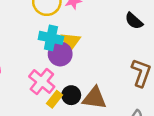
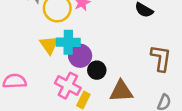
yellow triangle: (70, 42) -> (49, 45), moved
black circle: (71, 95) -> (97, 70), moved

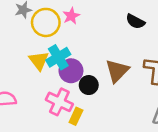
cyan cross: (68, 42) -> (58, 57), turned -30
brown triangle: (121, 91) -> (117, 71), moved, turned -40

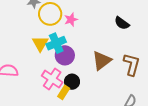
pink star: (71, 16) -> (71, 20), moved
black circle: (89, 85) -> (72, 82), moved

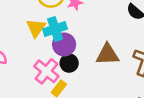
brown triangle: (102, 61) -> (107, 54), turned 30
black circle: (72, 82) -> (69, 63), moved

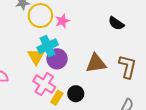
yellow triangle: (36, 28) -> (36, 57), moved
black circle: (69, 63) -> (76, 94), moved

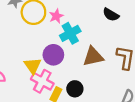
cyan cross: (48, 46) -> (70, 33), moved
yellow triangle: (36, 57) -> (33, 66), moved

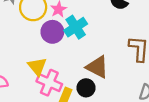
purple circle: (53, 55) -> (52, 32), moved
brown triangle: (93, 57) -> (97, 67), moved, turned 45

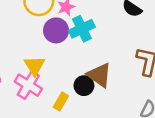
pink cross: (49, 83) -> (28, 85), moved
black circle: (86, 88) -> (84, 86), moved

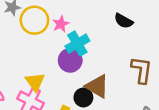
purple circle: (56, 30) -> (70, 60), moved

